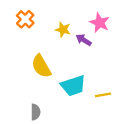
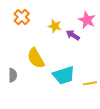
gray semicircle: (35, 112) -> (13, 75), moved

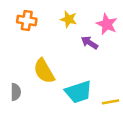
orange cross: (22, 17) -> (27, 21), turned -35
yellow star: (55, 26) -> (69, 19), moved

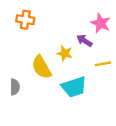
yellow star: (69, 19) -> (65, 53), moved
yellow line: (111, 102) -> (103, 64), moved

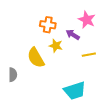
orange cross: (25, 20) -> (48, 25), moved
cyan trapezoid: (74, 87) -> (75, 91), moved

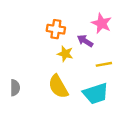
yellow semicircle: (36, 58) -> (58, 87), moved
cyan trapezoid: (75, 91) -> (96, 94), moved

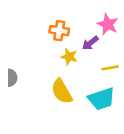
purple arrow: (85, 41) -> (90, 43), turned -70
gray semicircle: (15, 88) -> (12, 78), moved

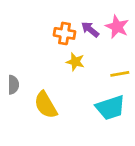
purple arrow: (90, 43) -> (90, 29), moved, turned 77
yellow semicircle: (62, 91) -> (46, 105), moved

